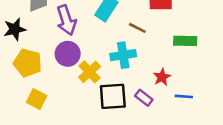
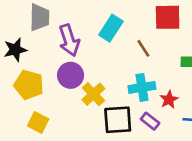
brown line: (137, 28) -> (143, 48), turned 30
cyan cross: (123, 55) -> (142, 87), moved

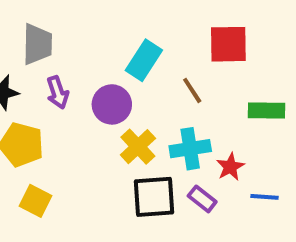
purple arrow: (69, 40) -> (58, 92), moved, size x0.7
purple circle: (71, 75) -> (112, 104), moved
yellow cross: (93, 94) -> (138, 147), moved

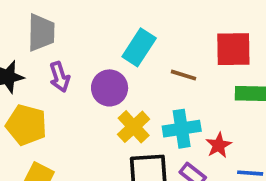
red square: (228, 44) -> (233, 49), moved
brown line: (192, 90) -> (183, 75), turned -40

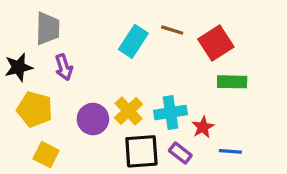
red square: (233, 49) -> (216, 43), turned -32
brown line: (183, 75) -> (172, 30), moved
purple circle: (110, 88) -> (93, 119), moved

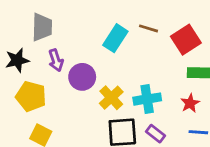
purple circle: (93, 119) -> (82, 77), moved
red star: (203, 127) -> (190, 103), moved

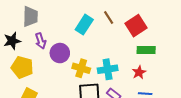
brown line: (149, 28) -> (109, 17), turned 40
yellow cross: (111, 98) -> (81, 68), turned -30

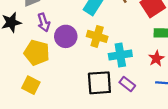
yellow pentagon: (22, 67) -> (37, 53), moved
yellow cross: (81, 68) -> (97, 36), moved

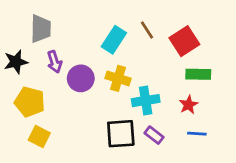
yellow pentagon: (37, 53) -> (30, 102), moved

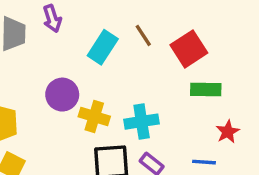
purple arrow: (54, 62) -> (52, 19), moved
yellow cross: (118, 78) -> (94, 116), moved
red star: (189, 105) -> (228, 132), moved

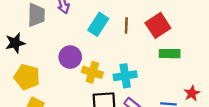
brown line: (143, 35) -> (126, 25), moved, turned 35
red star: (228, 132) -> (192, 93), moved

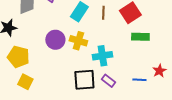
yellow cross: (92, 72) -> (78, 41), moved

